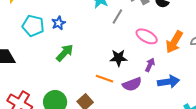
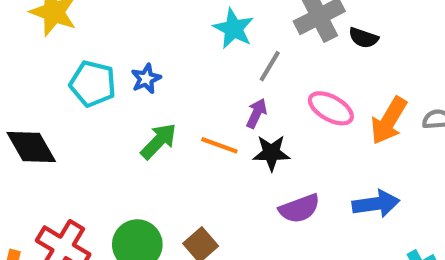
purple arrow: (150, 65) -> (256, 113), moved
orange line: (104, 79) -> (219, 145), moved

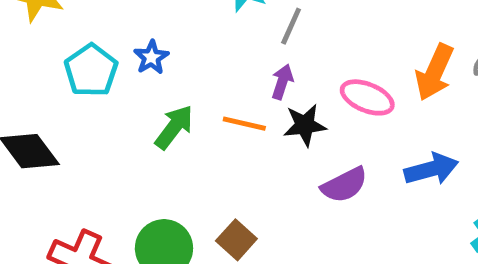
cyan pentagon: (93, 84) -> (91, 70), turned 30
pink ellipse: (331, 108) -> (367, 97), moved

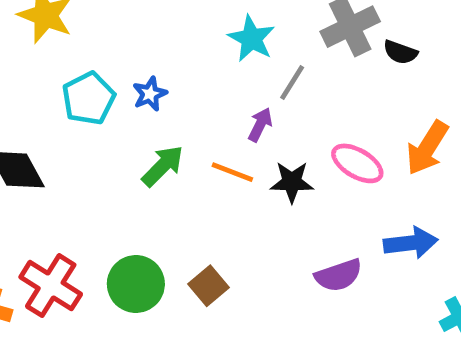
purple arrow: (282, 82) -> (260, 125), moved
purple semicircle: (344, 185) -> (339, 275), moved

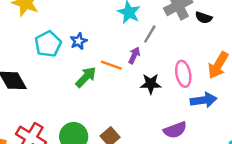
pink ellipse: (357, 163) -> (183, 74), turned 50
orange line: (232, 172) -> (111, 65), moved
blue arrow: (411, 243) -> (204, 100), moved

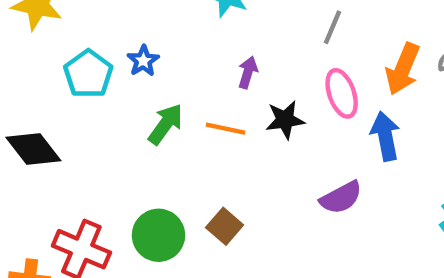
gray line: (150, 34) -> (333, 27), moved
orange line: (111, 65) -> (225, 129), moved
blue arrow: (204, 100) -> (385, 136), turned -85

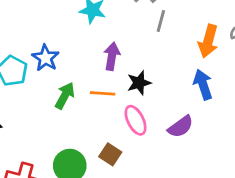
blue star: (143, 61) -> (45, 58), size x1.4
purple arrow: (248, 72) -> (112, 56), size x1.4
pink ellipse: (342, 93) -> (136, 120), moved

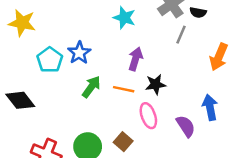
blue arrow: (203, 85) -> (210, 107), moved
purple semicircle: (181, 127) -> (186, 126), turned -95

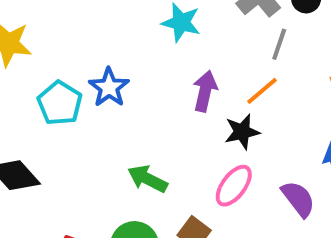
green arrow: (91, 87) -> (148, 179), moved, turned -95
orange line: (124, 89) -> (262, 91), moved, turned -48
pink ellipse: (148, 116) -> (234, 186), turned 60

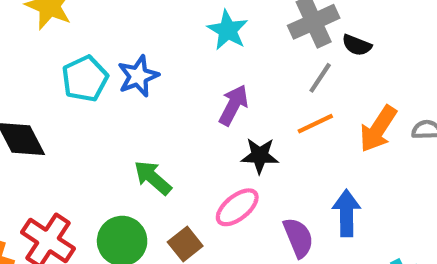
orange line: (262, 91) -> (315, 124), moved

